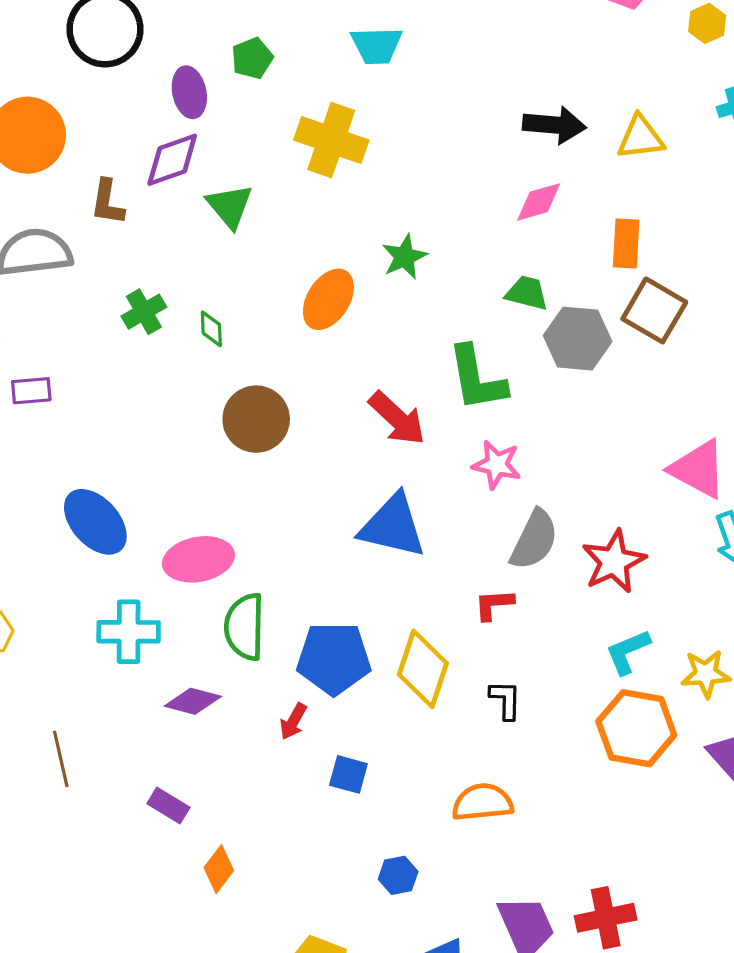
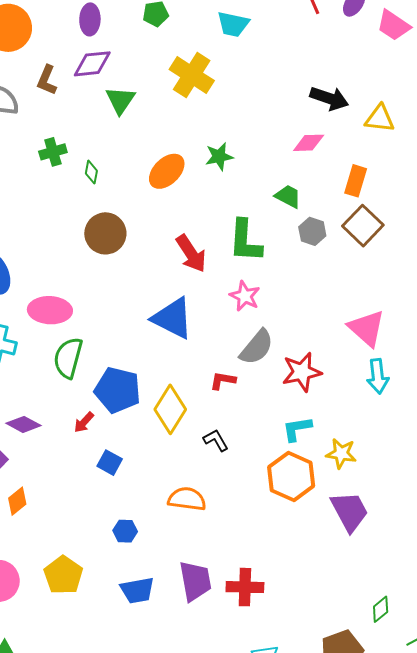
purple ellipse: (189, 92) -> (90, 19), moved
gray hexagon: (578, 339) -> (312, 231), size x0.7
black L-shape: (505, 700) -> (216, 440), turned -44
purple diamond: (193, 701) -> (24, 424), moved

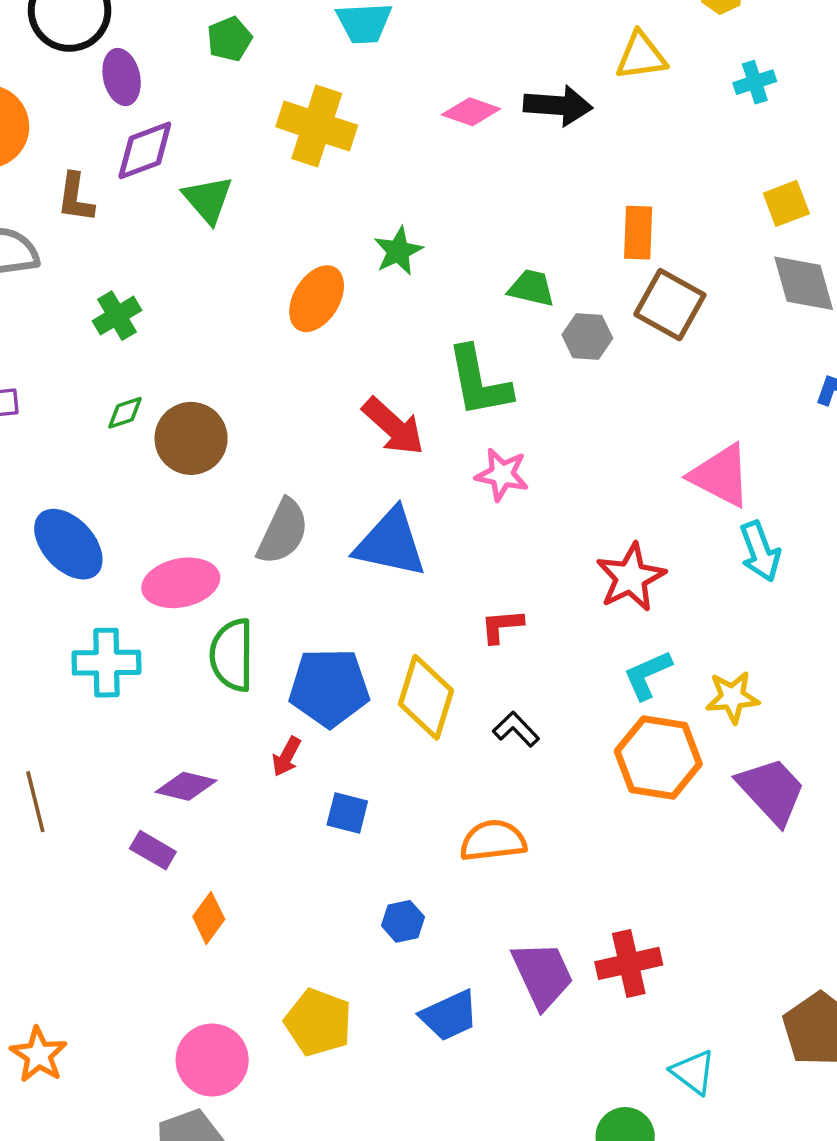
yellow triangle: (380, 119) -> (641, 56), moved
pink diamond: (309, 143) -> (471, 112), moved, turned 36
green diamond: (91, 172) -> (125, 413), moved, turned 75
brown circle: (105, 233) -> (191, 438), moved
gray semicircle: (257, 347) -> (283, 532), moved

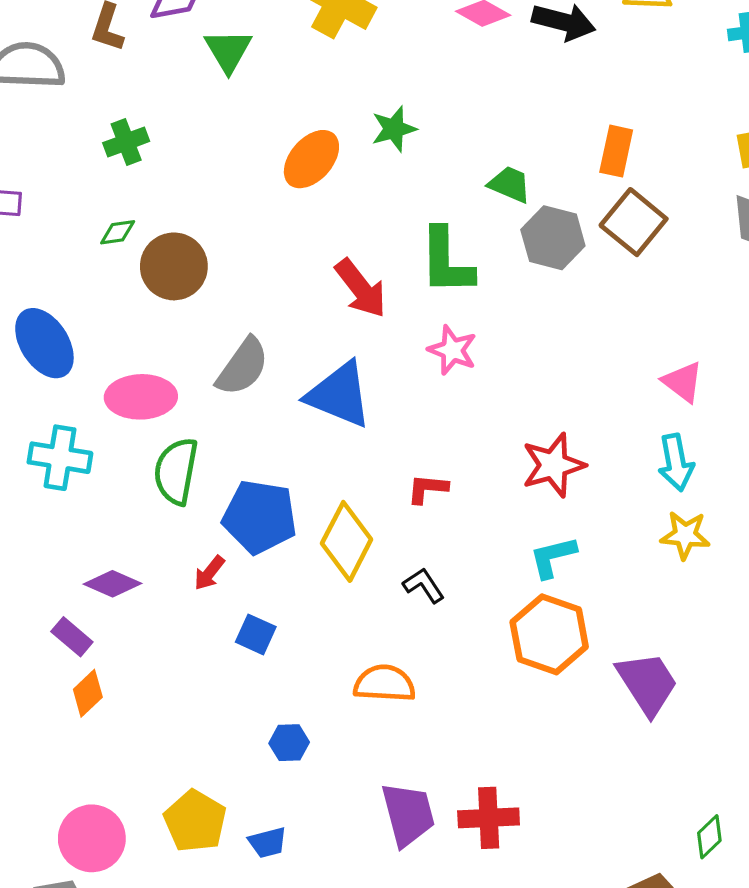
gray hexagon: (587, 336) -> (553, 238), size x1.4
pink triangle: (721, 476) -> (683, 382), moved, size x0.7
yellow star: (732, 697) -> (685, 535), moved
orange diamond: (209, 918) -> (88, 693), moved
blue trapezoid: (449, 1016) -> (268, 843), moved, size x0.7

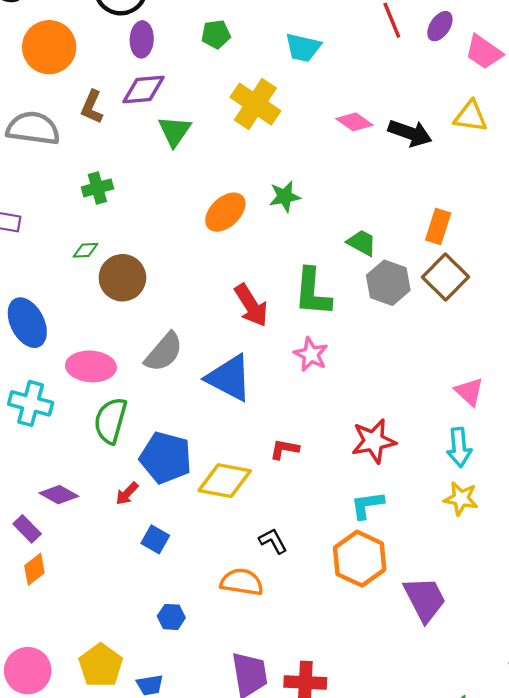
yellow diamond: (347, 541) -> (225, 481), turned 68
black L-shape: (424, 585) -> (273, 541), moved

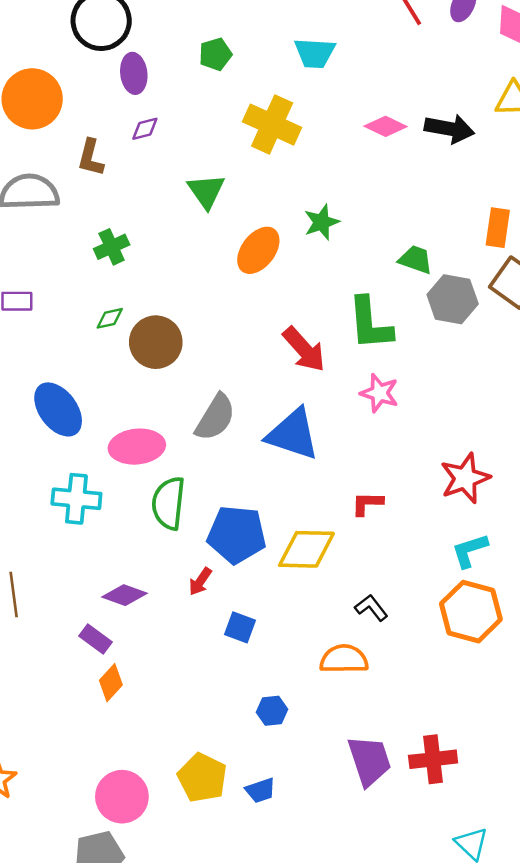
purple diamond: (144, 89) -> (145, 129), size x0.6
green triangle: (174, 131) -> (206, 191), moved

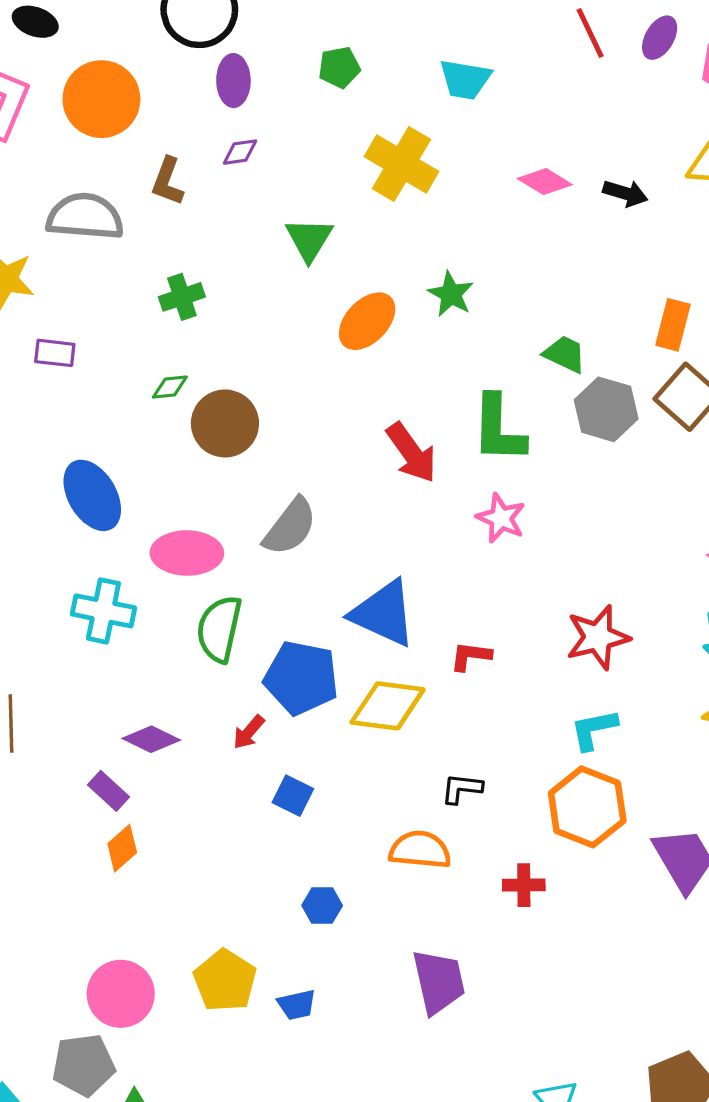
black arrow: (449, 129) -> (625, 193), size x0.7
green star: (322, 222) -> (451, 294), turned -30
blue triangle: (293, 434) -> (383, 613), moved
black L-shape: (371, 608) -> (462, 788), turned -52
red cross: (433, 759) -> (524, 885), moved, size x0.7

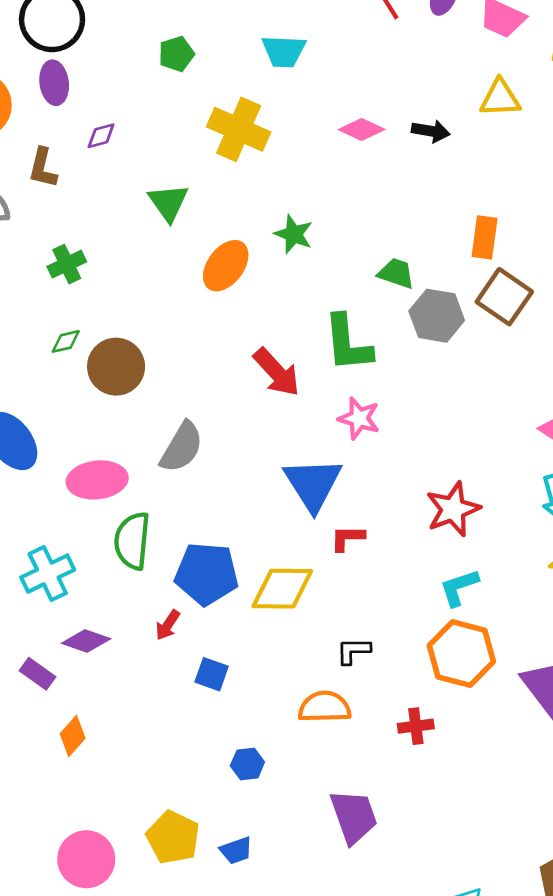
purple ellipse: (233, 81) -> (54, 83), moved
cyan cross: (103, 611) -> (48, 574), moved, turned -30
blue triangle: (383, 613) -> (313, 484), moved, turned 40
purple rectangle: (109, 791) -> (37, 674), moved

